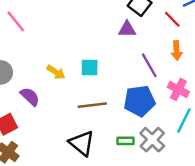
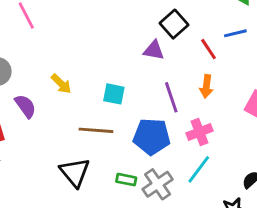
cyan square: (90, 67) -> (114, 94), moved
pink cross: (178, 89) -> (199, 132), turned 30

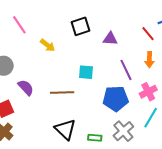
black square: (174, 24) -> (80, 26), moved, turned 30
yellow arrow: (61, 84) -> (47, 45), moved
brown line: (96, 130) -> (62, 93), moved
green rectangle: (126, 180) -> (95, 138), moved

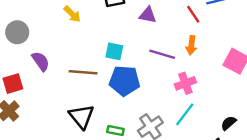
purple line: (126, 70) -> (162, 54), turned -55
blue pentagon: (116, 99) -> (124, 81), moved

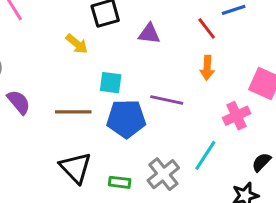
yellow arrow: (72, 14) -> (77, 44), moved
purple line: (162, 54) -> (167, 100), moved
pink cross: (185, 83) -> (237, 116), moved

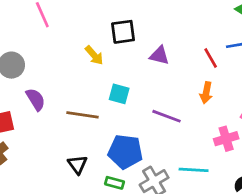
blue pentagon: (126, 119) -> (125, 152), moved
cyan line: (205, 155) -> (194, 170), turned 52
black triangle: (76, 168) -> (77, 164), size x0.7

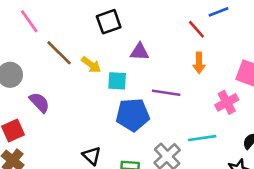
yellow arrow: (94, 55) -> (91, 65), moved
purple triangle: (159, 55) -> (140, 52), moved
brown line: (82, 115) -> (59, 53), moved, turned 48
blue pentagon: (125, 152) -> (133, 115), moved

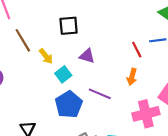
cyan square: (117, 81) -> (63, 74), turned 35
pink cross: (227, 102) -> (146, 114), size x1.4
blue pentagon: (133, 115) -> (69, 105), turned 30

